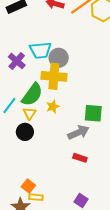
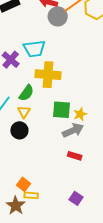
gray circle: (59, 58) -> (58, 16), moved
green semicircle: (32, 95) -> (26, 93), size x0.7
yellow star: (53, 107) -> (80, 114), moved
green square: (93, 113) -> (62, 110), moved

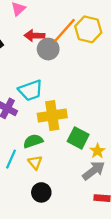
green semicircle: (26, 93) -> (33, 141), turned -132
green square: (62, 110) -> (78, 138), moved, turned 36
black circle: (19, 130) -> (41, 192), moved

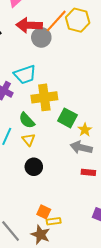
red arrow: (34, 36) -> (29, 25), size x1.4
green semicircle: (33, 141) -> (27, 120), turned -114
gray arrow: (94, 170) -> (81, 147), turned -130

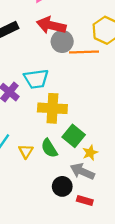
orange line: (56, 21) -> (84, 52), moved, turned 35
green semicircle: (27, 120) -> (49, 148), moved
black circle: (34, 167) -> (62, 186), moved

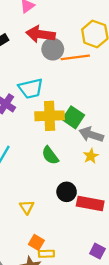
green square: (74, 136) -> (73, 117), moved
yellow triangle: (26, 151) -> (27, 207), moved
gray arrow: (82, 171) -> (91, 135), moved
red rectangle: (85, 200) -> (90, 203), size x1.6

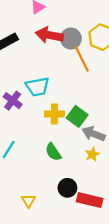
gray circle: (53, 49) -> (71, 39), moved
orange line: (75, 57) -> (82, 59), turned 68
yellow cross: (50, 116) -> (54, 114), size x0.7

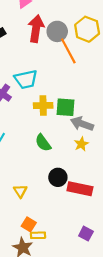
red arrow: (49, 35) -> (36, 29), turned 90
green square: (77, 116) -> (65, 107), turned -30

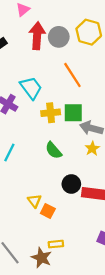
orange line: (68, 51) -> (72, 75), moved
cyan trapezoid: (26, 79) -> (31, 88), turned -110
orange square: (29, 224) -> (48, 211), moved

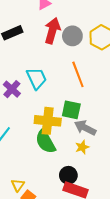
yellow cross: (51, 113) -> (48, 121), moved, size x1.4
green semicircle: (54, 150) -> (45, 141), size x1.4
black circle: (71, 184) -> (68, 175), moved

